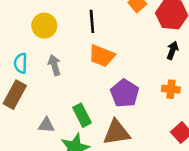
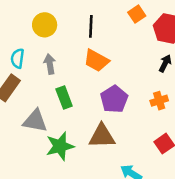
orange cross: (171, 89) -> (159, 101), turned -30
green rectangle: (82, 115) -> (64, 98), moved
gray triangle: (46, 125) -> (35, 121), size x1.5

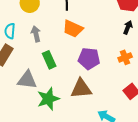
purple pentagon: (114, 99) -> (89, 59), turned -30

